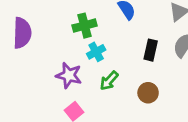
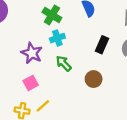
green cross: (85, 26) -> (52, 15), turned 36
green arrow: (109, 81) -> (64, 63), turned 84

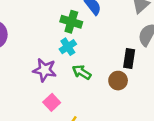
green cross: (52, 15) -> (71, 22), moved
black rectangle: (102, 45) -> (129, 59), moved

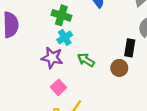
green cross: (71, 22) -> (61, 15), moved
cyan cross: (68, 47) -> (65, 37), moved

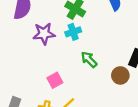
purple star: (52, 58) -> (44, 34), moved, turned -30

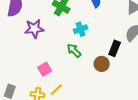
cyan cross: (73, 32) -> (81, 29), moved

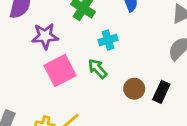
black rectangle: (115, 48) -> (161, 92), moved
pink square: (45, 69) -> (60, 70), moved, size x1.6

